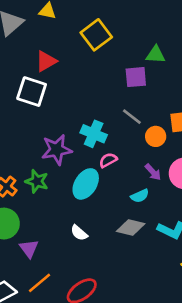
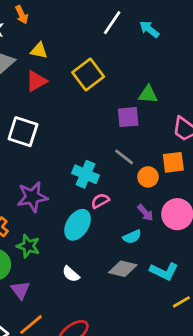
red triangle: (46, 61) -> (36, 81), moved
purple star: (57, 150) -> (32, 197), moved
green star: (37, 181) -> (28, 246), moved

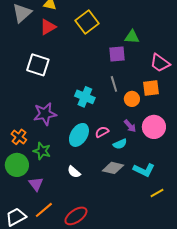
gray line: (124, 157) -> (114, 84), turned 35
pink semicircle: (100, 201) -> (102, 132), moved

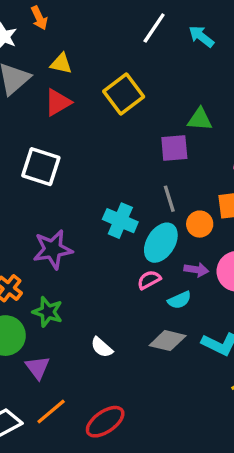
purple arrow: (130, 126) -> (196, 270), turned -40
cyan ellipse: (79, 135) -> (161, 243), moved

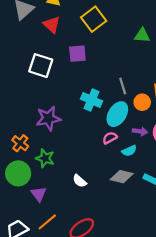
red triangle: (58, 102) -> (52, 25), turned -48
purple square: (174, 148) -> (77, 54), moved

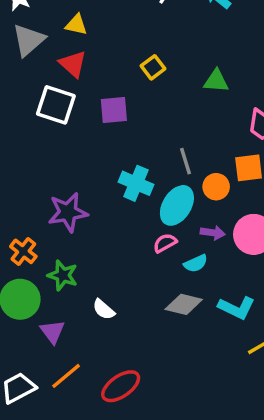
yellow square: (94, 19) -> (153, 67), moved, size x0.6
white square: (41, 66) -> (56, 105), moved
white semicircle: (80, 181) -> (104, 309), moved

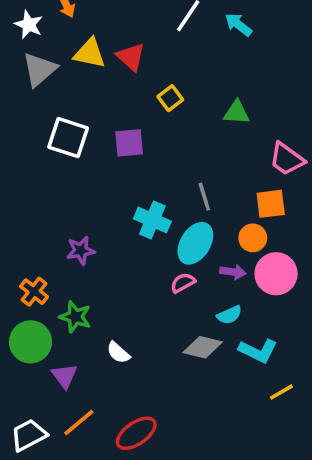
yellow triangle: (76, 25) -> (90, 53), size x1.4
red triangle: (73, 64) -> (131, 57), moved
orange circle: (216, 187) -> (253, 238), moved
purple star: (68, 212) -> (81, 250), size x0.7
cyan semicircle: (196, 263) -> (229, 315), moved

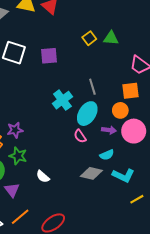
yellow square: (170, 98) -> (89, 38), moved
cyan cross: (152, 220) -> (62, 100), turned 30
purple star: (81, 250) -> (15, 130), moved
pink semicircle: (183, 283) -> (80, 136), turned -96

